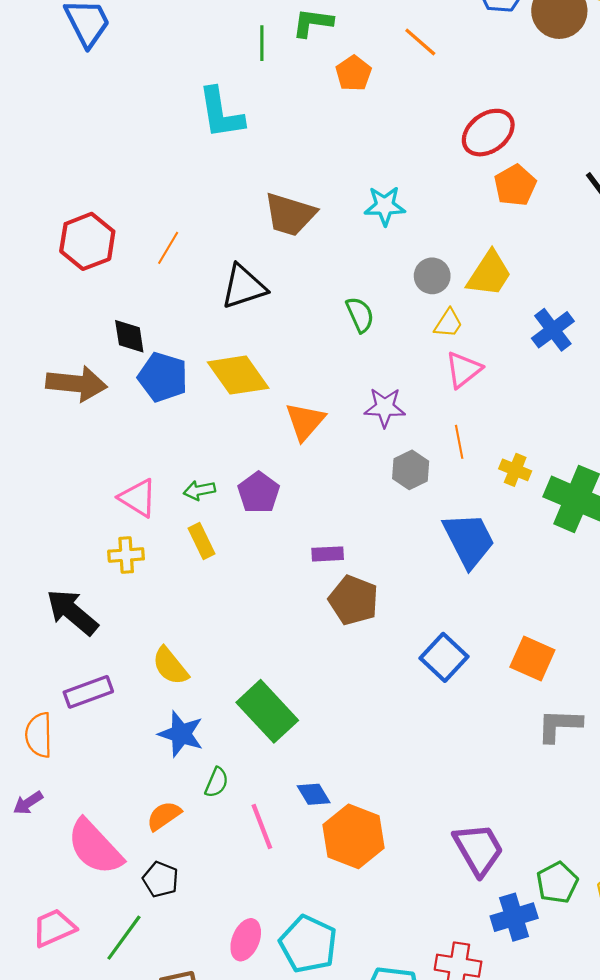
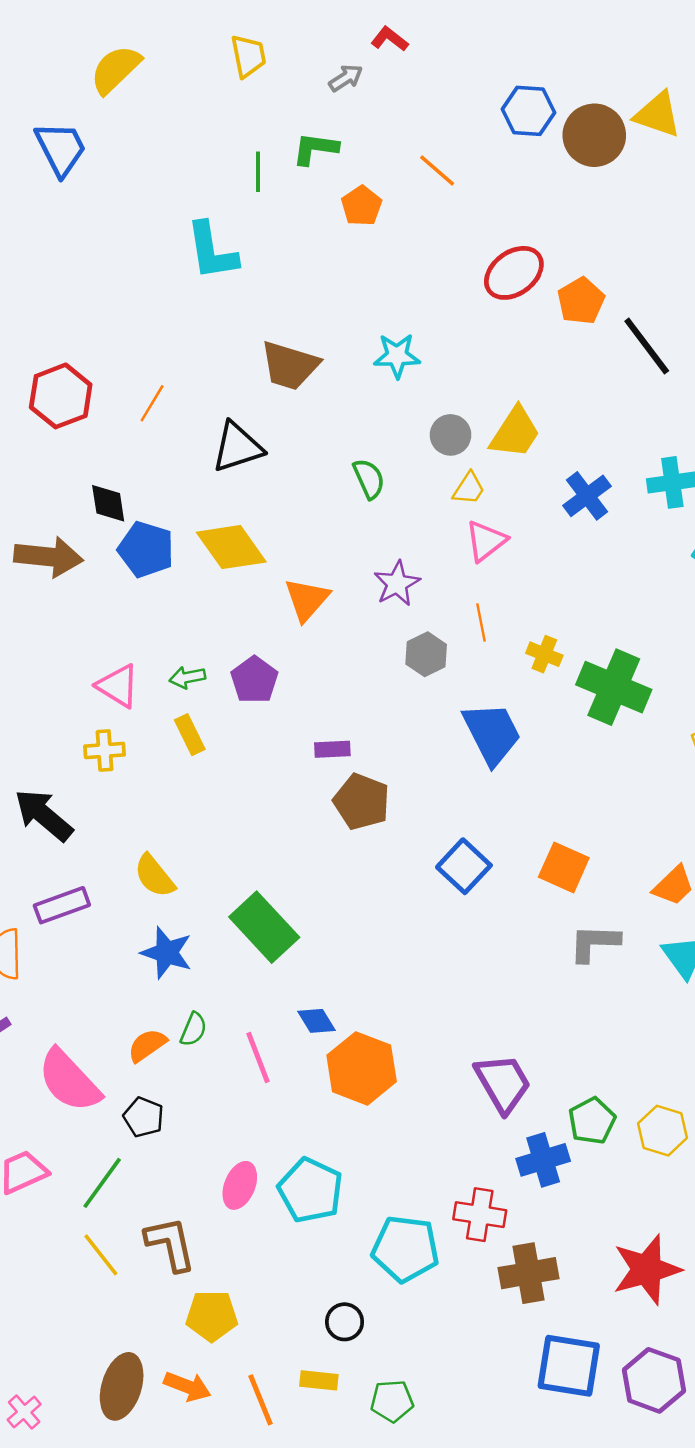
orange pentagon: (515, 185) -> (581, 301), moved
purple star: (385, 407) -> (397, 584), turned -30
green semicircle: (217, 782) -> (193, 1029), moved

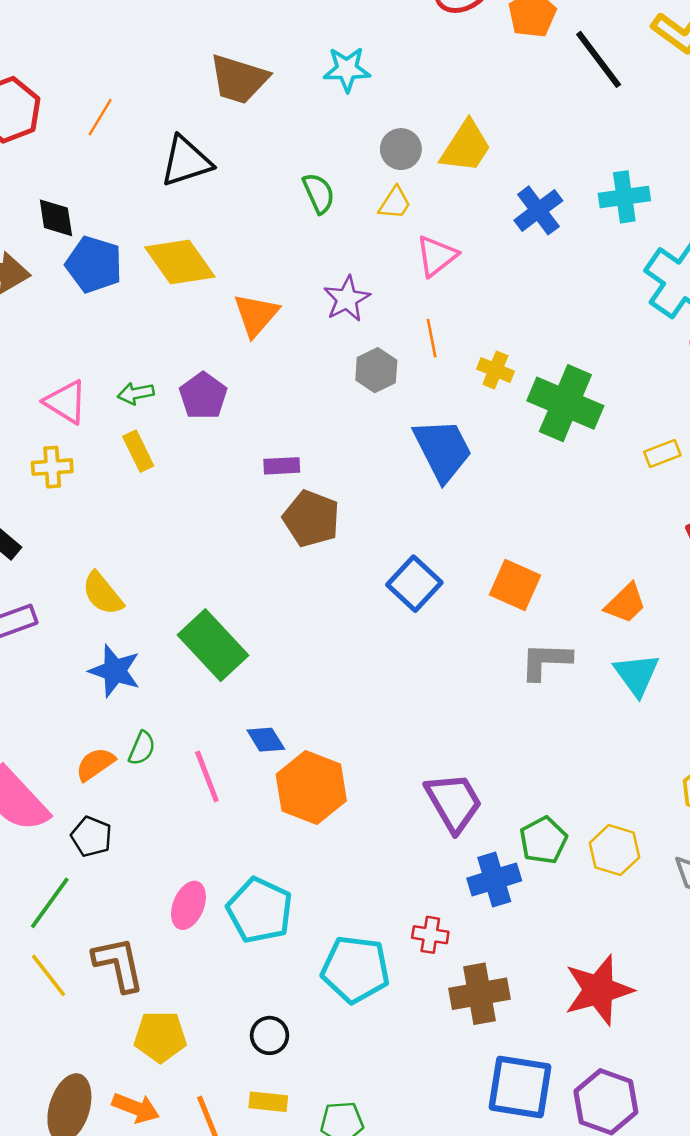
yellow trapezoid: (469, 489) -> (395, 203), moved
red cross: (480, 1215) -> (430, 935), size x0.7
black circle: (345, 1322) -> (270, 1035), moved

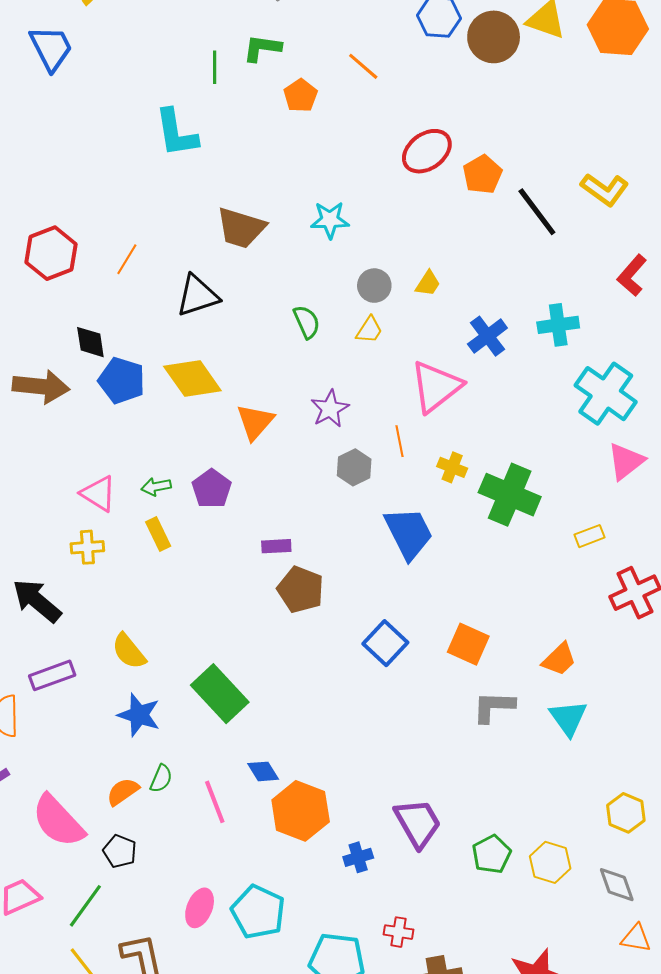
yellow trapezoid: (466, 147) -> (428, 283), size x0.6
pink triangle: (436, 256) -> (436, 387), moved, size x1.5
blue cross: (494, 880) -> (358, 857), moved, size x0.7

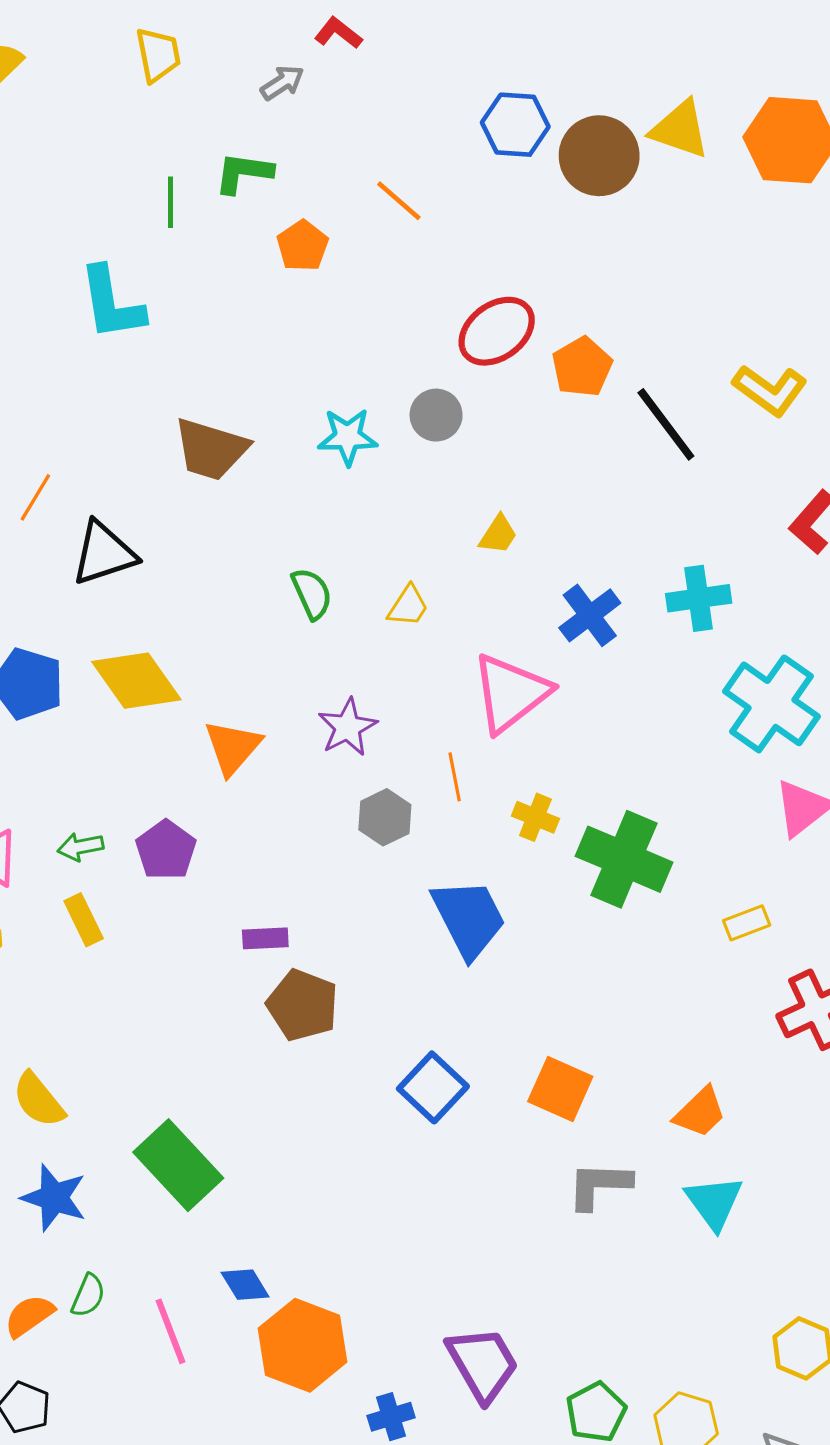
gray circle: (374, 286) -> (436, 415), moved
black triangle: (198, 296) -> (104, 553), moved

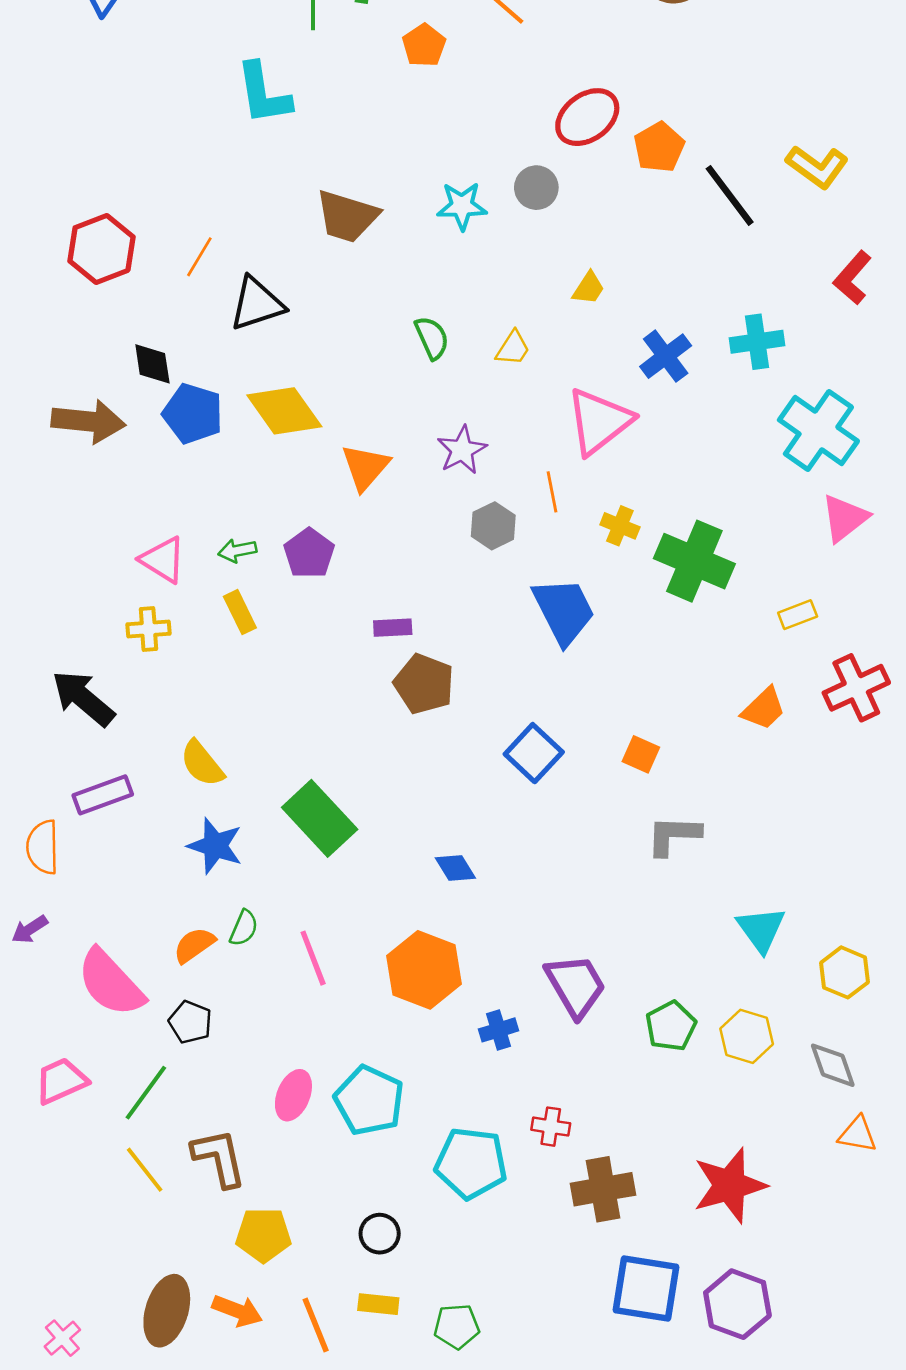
orange square: (560, 1089) -> (641, 754), size x0.7
orange trapezoid: (700, 1112) -> (764, 709), moved
cyan triangle: (714, 1202) -> (761, 929), moved
blue diamond: (245, 1285) -> (455, 868), moved

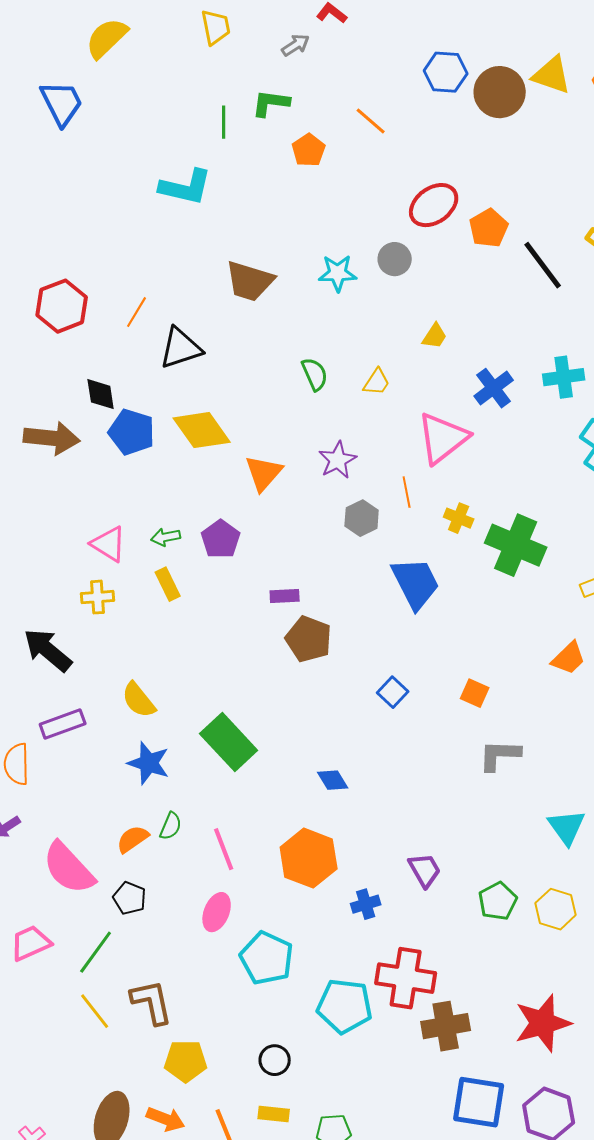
cyan L-shape: (263, 94) -> (186, 187), turned -68
blue square: (534, 753) -> (393, 692), size x0.7
purple trapezoid: (576, 986) -> (425, 870), size x0.7
pink ellipse: (293, 1095) -> (217, 912), moved
red cross: (551, 1127) -> (406, 978), size x2.0

